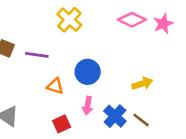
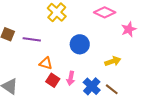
pink star: (163, 24) -> (129, 29), moved
blue circle: (88, 72) -> (80, 44), moved
red square: (62, 124) -> (53, 80), moved, turned -32

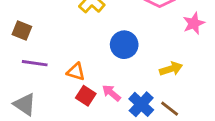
purple line: (32, 39) -> (35, 63), moved
pink arrow: (71, 78) -> (111, 93), turned 120

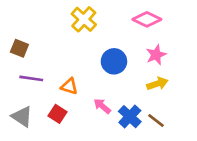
pink star: (194, 23) -> (156, 55), moved
red square: (86, 96) -> (57, 114), moved

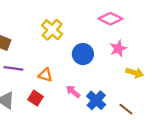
yellow cross: (84, 19) -> (52, 30), moved
yellow arrow: (157, 84) -> (135, 73), moved, turned 35
brown line: (156, 120) -> (126, 109), moved

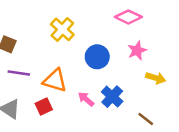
orange triangle: (45, 75) -> (55, 80), size x1.5
red square: (36, 98) -> (44, 107), turned 32
blue cross: (96, 100) -> (112, 97), moved

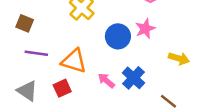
pink star: (137, 51) -> (145, 29), moved

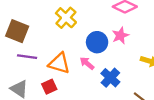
brown square: (25, 23) -> (17, 31), size x1.5
pink arrow: (106, 80) -> (87, 63), moved

